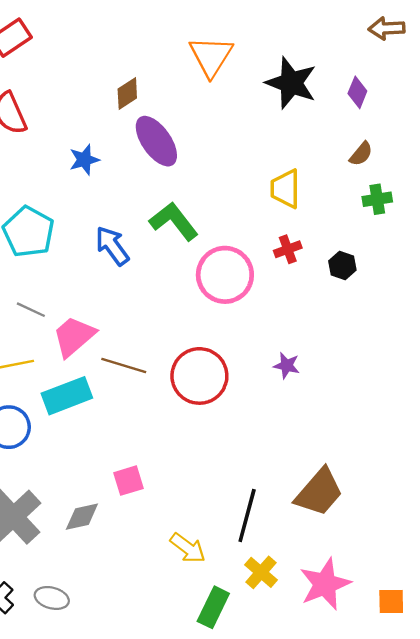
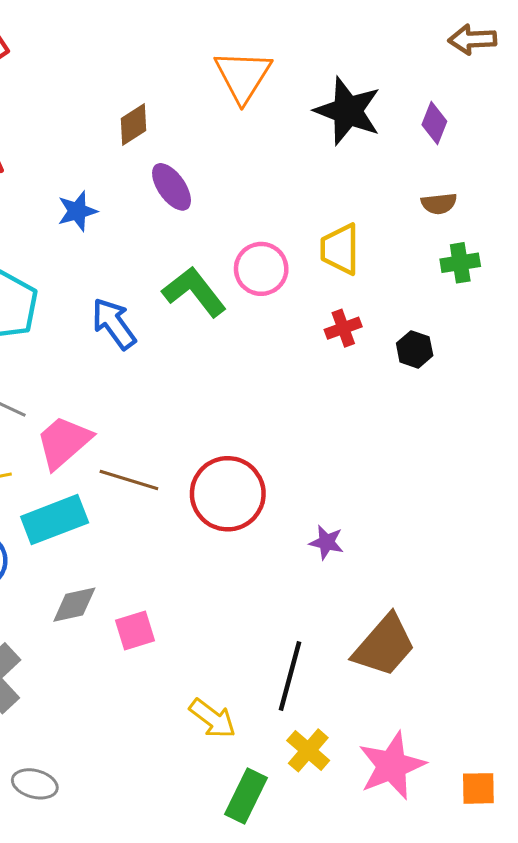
purple ellipse: (156, 141) -> (172, 187), size x0.7
brown semicircle: (361, 154) -> (439, 204), turned 44
pink circle: (225, 275) -> (261, 269), moved, size x0.7
purple star: (287, 365) -> (326, 542), moved
gray diamond: (82, 517) -> (74, 605), moved

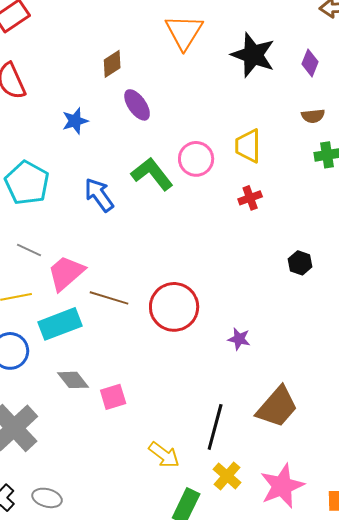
black hexagon: (415, 349) -> (300, 263), moved
gray diamond: (74, 605) -> (73, 380), turned 64

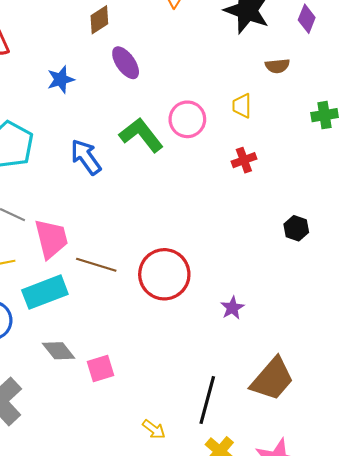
brown semicircle: (313, 116) -> (277, 66), moved
yellow trapezoid: (248, 146) -> (242, 106), size x0.7
pink trapezoid: (66, 273) -> (51, 239), turned 117
purple star: (239, 339) -> (232, 308), turned 30
yellow arrow: (164, 455) -> (154, 429), size x0.7

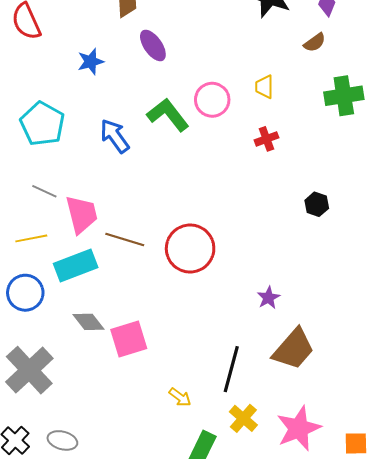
brown semicircle: (277, 66) -> (315, 42), moved, turned -30
green cross: (325, 115) -> (344, 96), size x1.5
purple star: (232, 308) -> (268, 298), moved
pink square: (100, 369) -> (129, 339), size x1.4

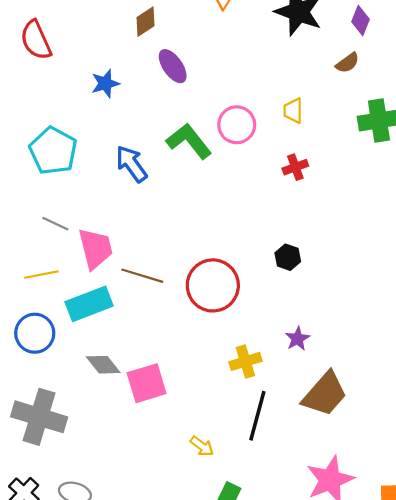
black hexagon: (317, 204) -> (288, 257), moved
gray cross: (29, 370) -> (39, 417), turned -30
yellow cross: (243, 418) -> (245, 361), moved, turned 32

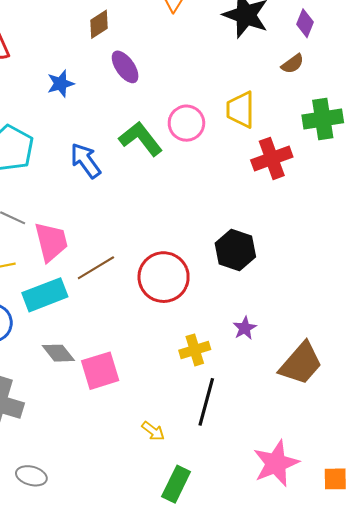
yellow trapezoid: (293, 111) -> (241, 110), size x1.5
red cross: (295, 167) -> (272, 158), moved, size x1.6
black hexagon: (288, 257) -> (235, 250), size x1.6
brown line: (142, 276) -> (96, 268), turned -48
brown trapezoid: (325, 394) -> (301, 363), moved

